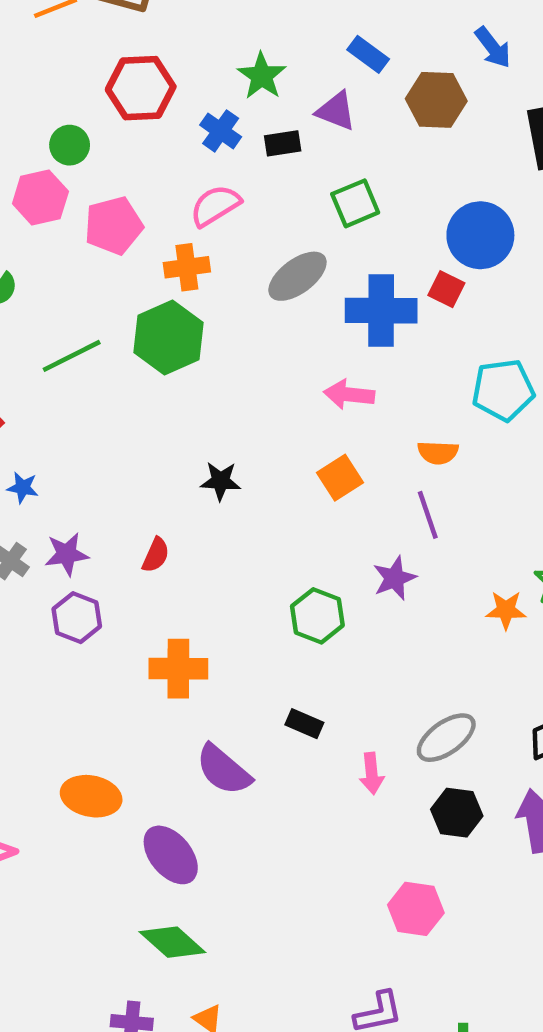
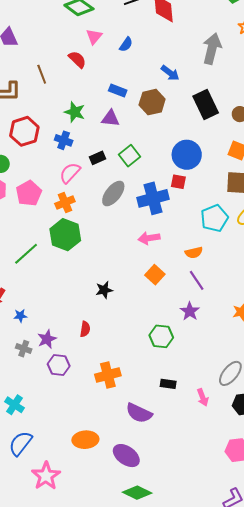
black rectangle: (283, 143) -> (98, 158), moved

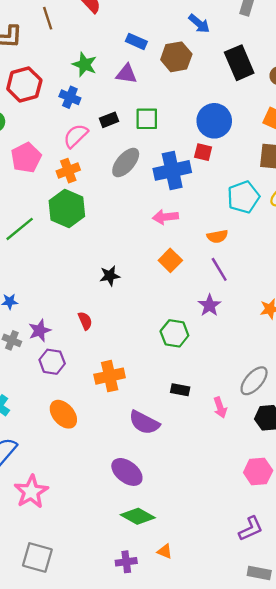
green square: (129, 156) -> (147, 119), turned 35
red semicircle: (85, 329) -> (85, 321), turned -35
orange ellipse: (85, 440) -> (63, 414), moved, turned 50

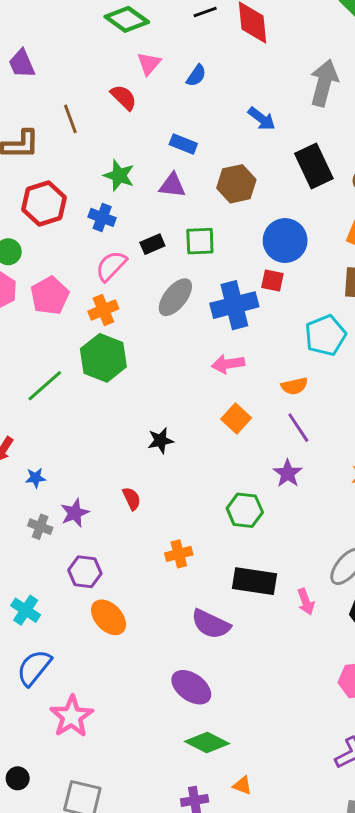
brown hexagon: (176, 57) -> (236, 184), moved
purple hexagon: (52, 362) -> (85, 572), moved
orange cross: (110, 376) -> (179, 554), moved, size x0.7
black rectangle: (180, 390) -> (255, 581), size x1.8

